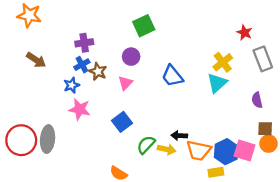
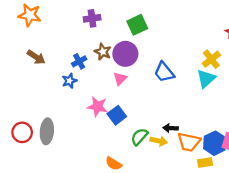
purple cross: (84, 43) -> (92, 18), moved
purple circle: (131, 57) -> (125, 54), size x1.5
brown star: (98, 71) -> (103, 52), moved
pink star: (80, 109) -> (97, 107), moved
red circle: (21, 140) -> (22, 132), size x0.7

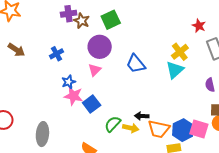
brown star: (103, 52) -> (82, 21), moved
blue star: (69, 81) -> (69, 82), moved
gray ellipse: (47, 131) -> (42, 134), moved

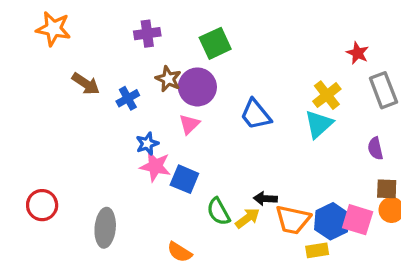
brown star: (82, 21) -> (168, 79), moved
brown arrow: (16, 50) -> (86, 84), moved
blue square: (92, 104) -> (184, 179), turned -30
green semicircle: (113, 124) -> (218, 212), turned -72
yellow arrow: (131, 128) -> (248, 218), turned -49

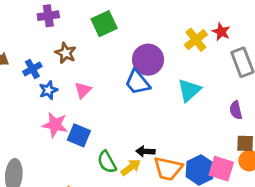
purple circle: (197, 87) -> (148, 60), moved
yellow cross: (327, 95) -> (196, 40), moved
blue star: (147, 144) -> (48, 90), moved

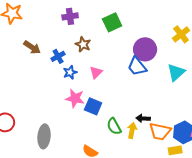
yellow arrow: (131, 167) -> (132, 130), turned -42

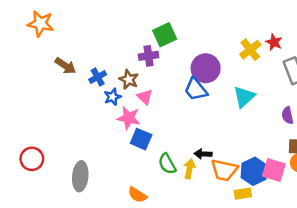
purple cross: (70, 16) -> (149, 56), moved
brown star: (83, 44) -> (129, 79), moved
pink triangle: (96, 72) -> (145, 97), turned -32
pink star: (75, 98) -> (129, 118), moved

